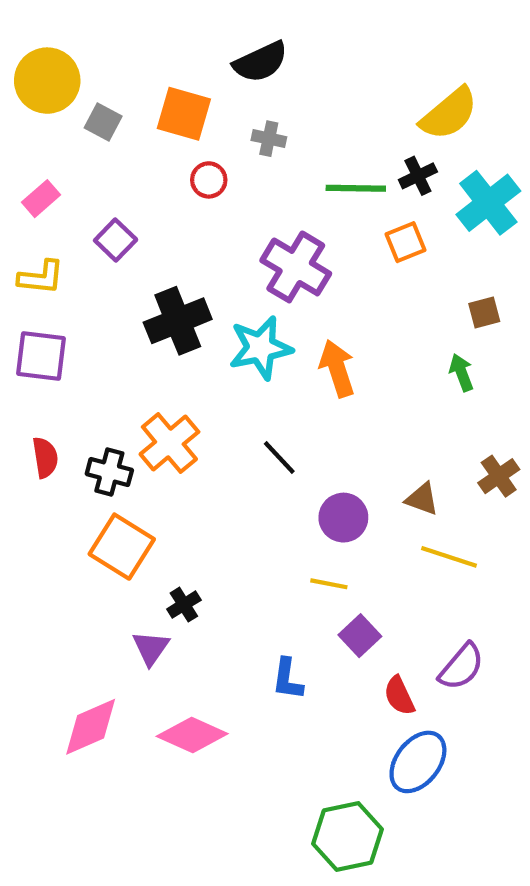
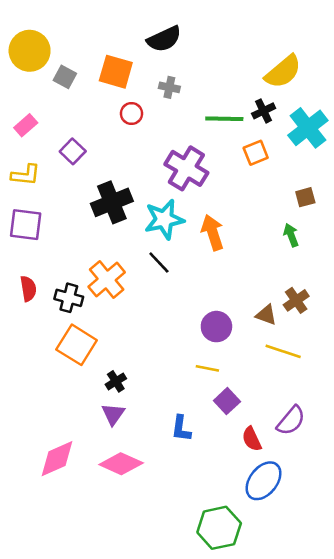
black line: (279, 457) -> (159, 263), moved
brown cross: (499, 476) -> (296, 300), moved
purple triangle: (151, 648) -> (113, 414), moved

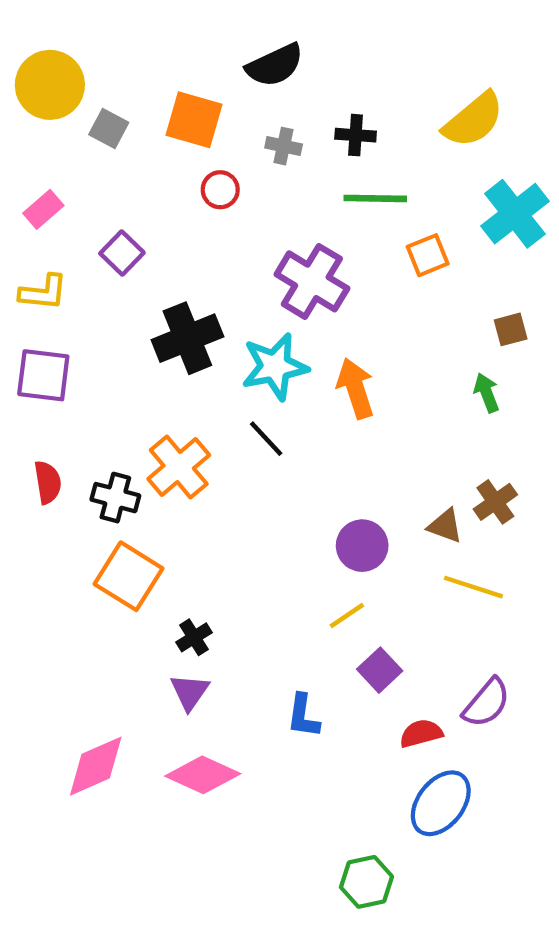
black cross: (264, 111) -> (356, 135), moved, turned 30
yellow line: (207, 368) -> (347, 615), turned -45
red semicircle: (252, 439) -> (421, 733), turned 100
green hexagon: (219, 528) -> (366, 882), size x0.7

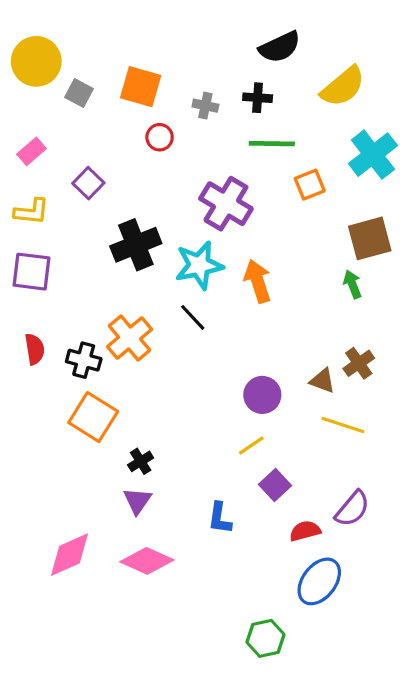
black semicircle: (275, 65) -> (280, 47), moved
brown square: (511, 329) -> (370, 238), size x1.8

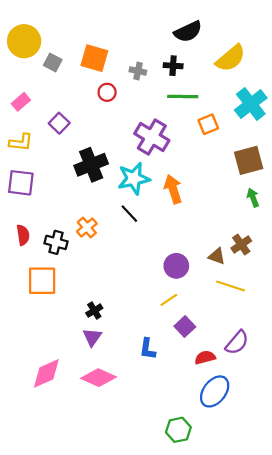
green arrow: (352, 284) -> (253, 198), moved
orange cross: (130, 338) -> (87, 228), size x0.7
orange square: (93, 417) -> (42, 281), moved, turned -32

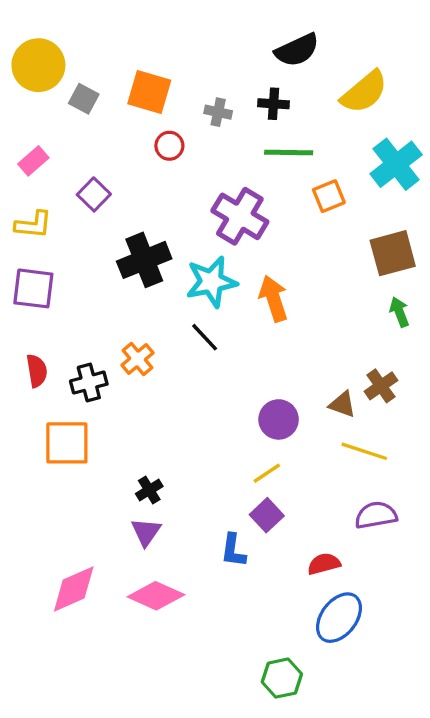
black cross: (56, 242) -> (89, 383), turned -30
purple square: (185, 327) -> (267, 515), moved
purple semicircle: (237, 342) -> (376, 515), moved, turned -140

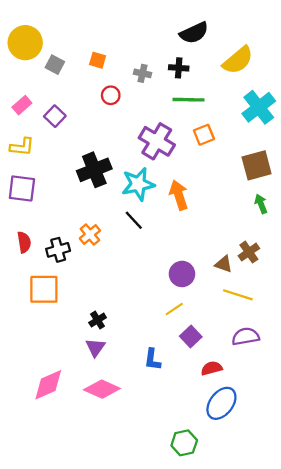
orange square: (149, 92) -> (98, 60), size x0.6
purple square: (94, 194) -> (55, 116), moved
orange square: (329, 196) -> (204, 135), moved
purple square: (267, 515) -> (191, 336), moved

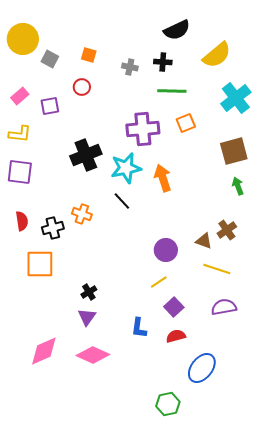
red circle: (111, 95) -> (82, 87), moved
purple square: (55, 116) -> (50, 106), turned 36
purple cross: (157, 141) -> (143, 129), turned -36
orange cross: (90, 234) -> (82, 214), turned -30
red semicircle: (212, 368) -> (176, 336), moved

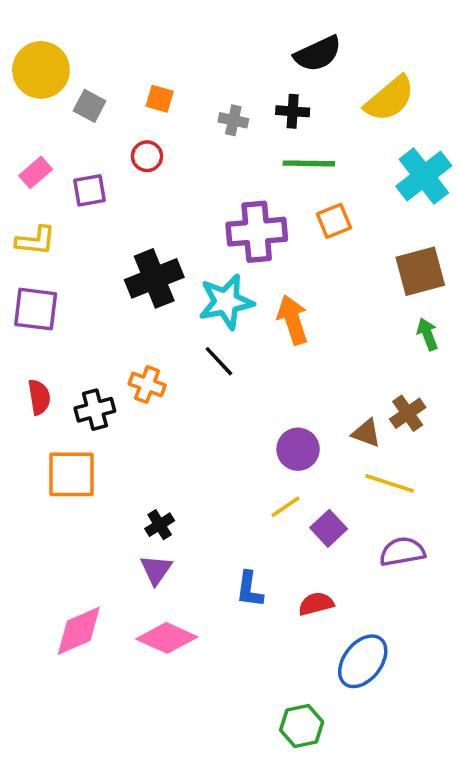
purple square: (174, 307) -> (329, 528), moved

